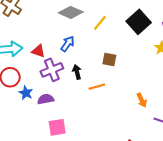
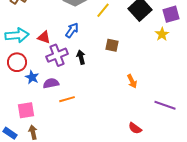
orange line: (97, 87) -> (67, 99), moved
orange arrow: (142, 100) -> (132, 81), moved
pink square: (57, 127) -> (26, 110), moved

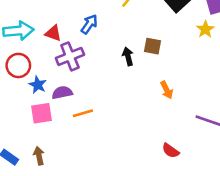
brown square: (112, 45) -> (152, 46), moved
black arrow: (81, 57) -> (128, 56), moved
pink square: (26, 110) -> (42, 113), moved

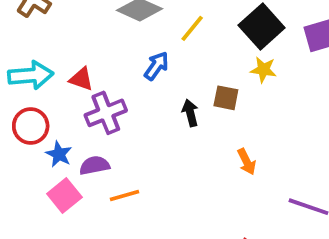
blue arrow: (89, 24) -> (156, 66), moved
yellow star: (205, 29) -> (263, 70), moved, turned -30
pink square: (42, 113) -> (64, 195), turned -30

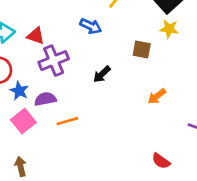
blue arrow: (156, 66) -> (91, 26), turned 80
black arrow: (190, 113) -> (102, 74), moved, turned -120
orange arrow: (247, 162) -> (157, 96), turned 78

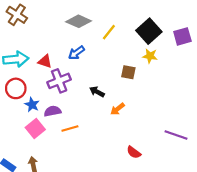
blue arrow: (91, 26) -> (76, 53), moved, turned 119
black arrow: (102, 74) -> (97, 92), turned 72
orange arrow: (157, 96) -> (118, 109), moved
red semicircle: (161, 161) -> (134, 152), moved

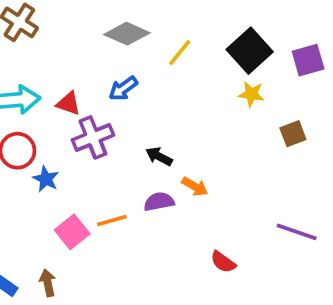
brown square: (128, 72) -> (293, 134), moved, turned -32
orange arrow: (118, 109) -> (195, 187), turned -112
purple semicircle: (53, 111) -> (159, 202), moved
pink square: (35, 129) -> (72, 232), moved

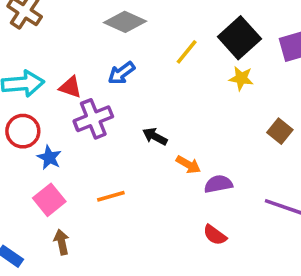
yellow line: (180, 53) -> (187, 52), moved
brown square: (293, 134) -> (280, 131), moved, turned -30
purple semicircle: (159, 202) -> (218, 184), moved
pink square: (72, 232) -> (49, 200), moved
brown arrow: (48, 283) -> (62, 242), moved

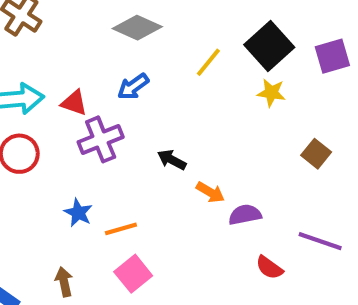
blue star: (49, 158) -> (78, 213), moved
pink square: (49, 200) -> (133, 274), moved
red semicircle: (215, 235) -> (269, 268), moved

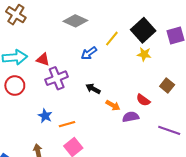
blue arrow: (133, 87) -> (89, 53), moved
red semicircle: (269, 268) -> (143, 100), moved

